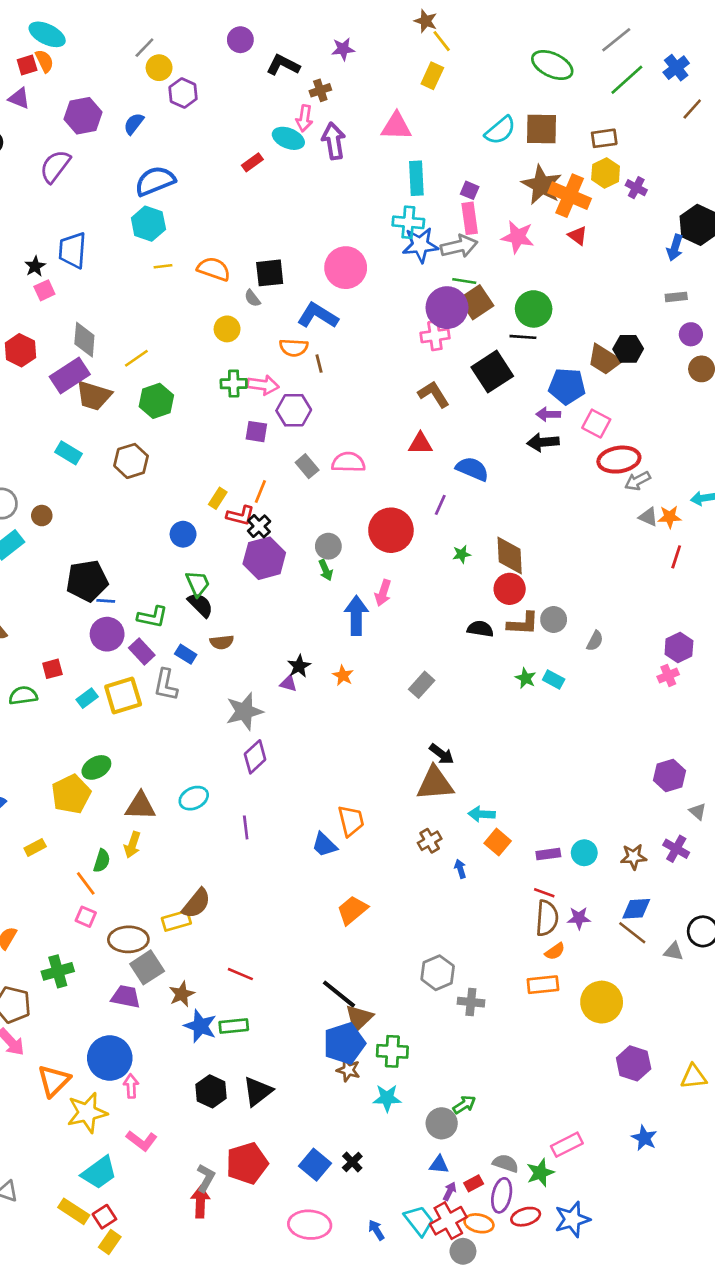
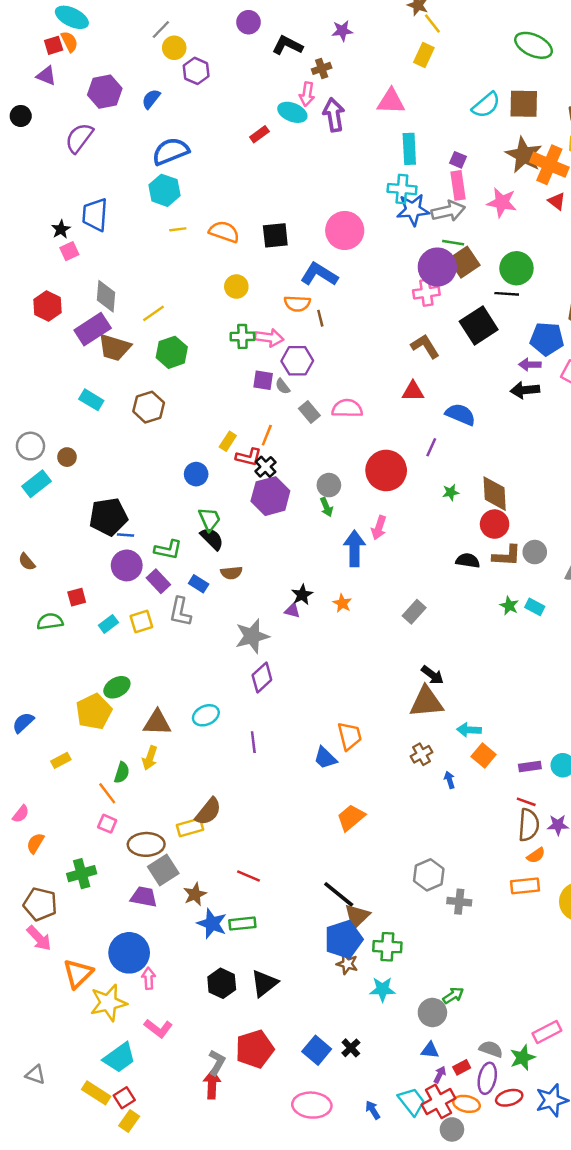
gray semicircle: (252, 298) -> (283, 386), moved
yellow square: (123, 695) -> (141, 621), size x0.7

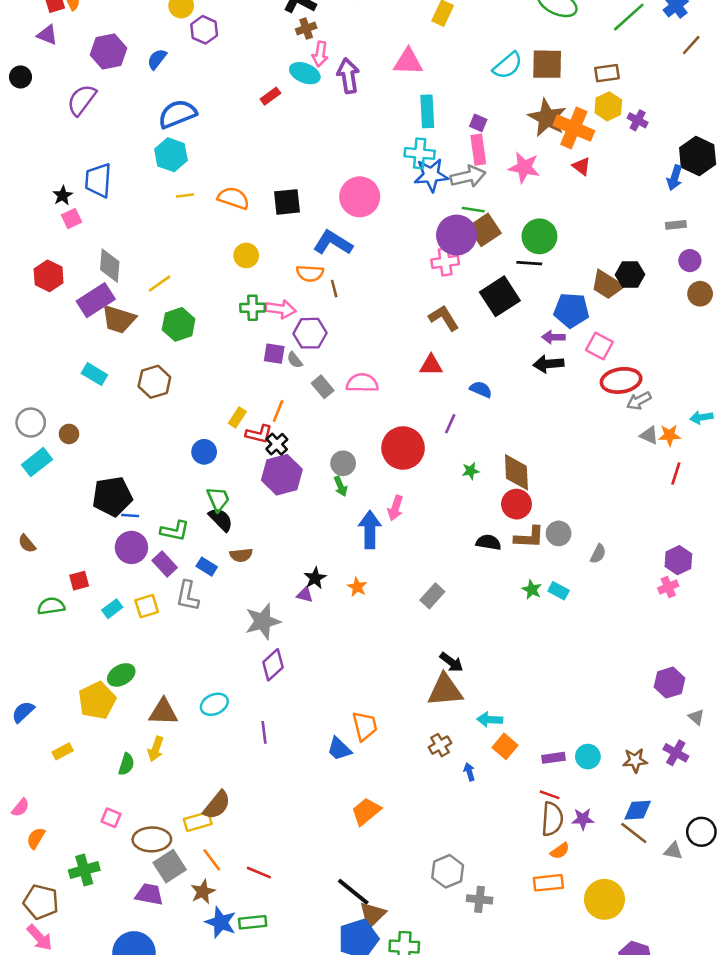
brown cross: (322, 68) -> (306, 29), moved
blue semicircle: (460, 414) -> (481, 389), size x0.7
orange line: (107, 793) -> (212, 860), moved

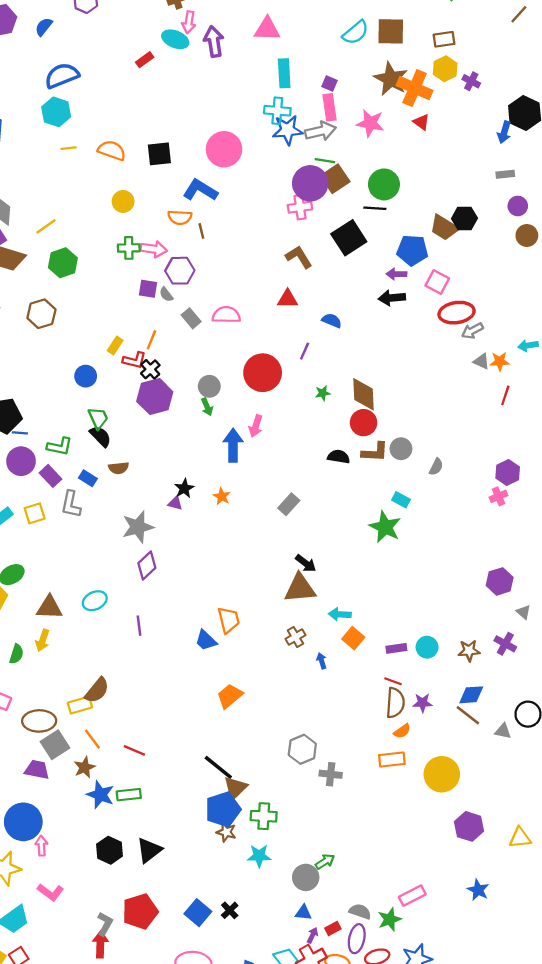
green star: (532, 590) -> (385, 527), moved, size x1.8

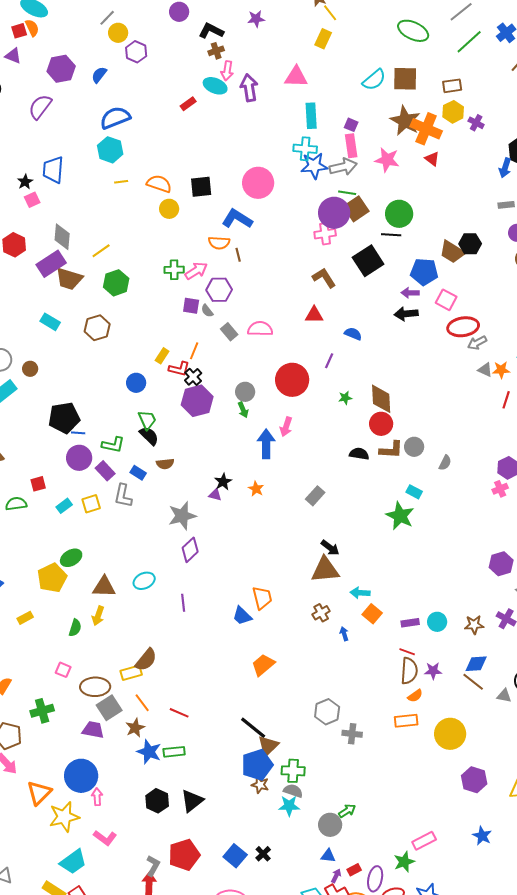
yellow circle: (123, 201) -> (169, 209), moved
pink arrow: (154, 249) -> (196, 271), turned -40
gray semicircle: (360, 911) -> (293, 791), moved

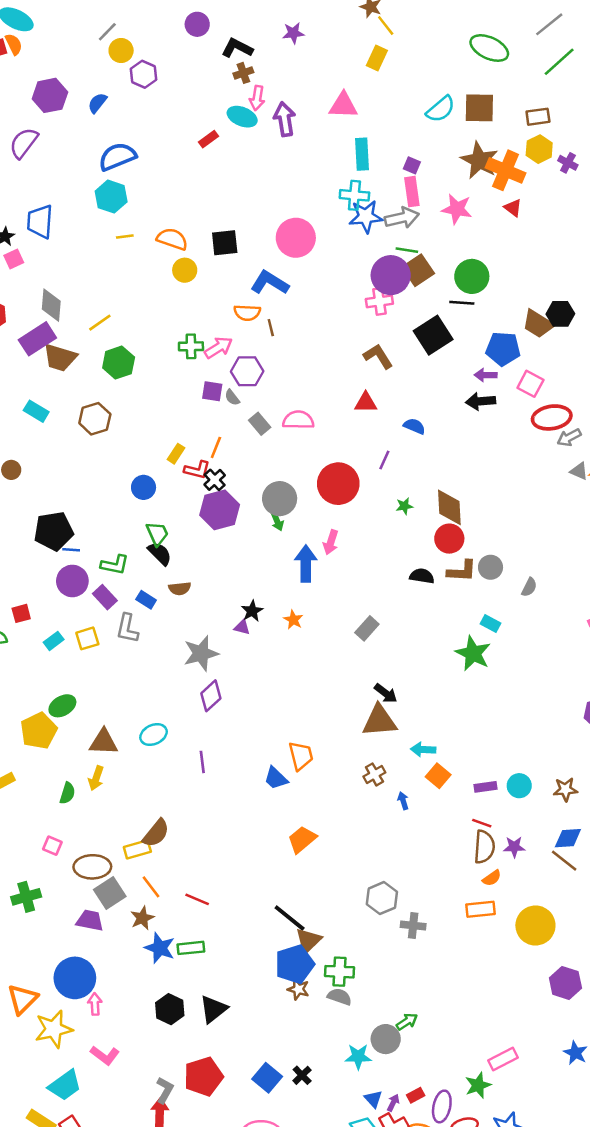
gray circle: (245, 392) -> (280, 499), size x1.4
cyan star: (289, 806) -> (358, 1057), moved
blue triangle: (328, 856) -> (373, 1099), moved, turned 42

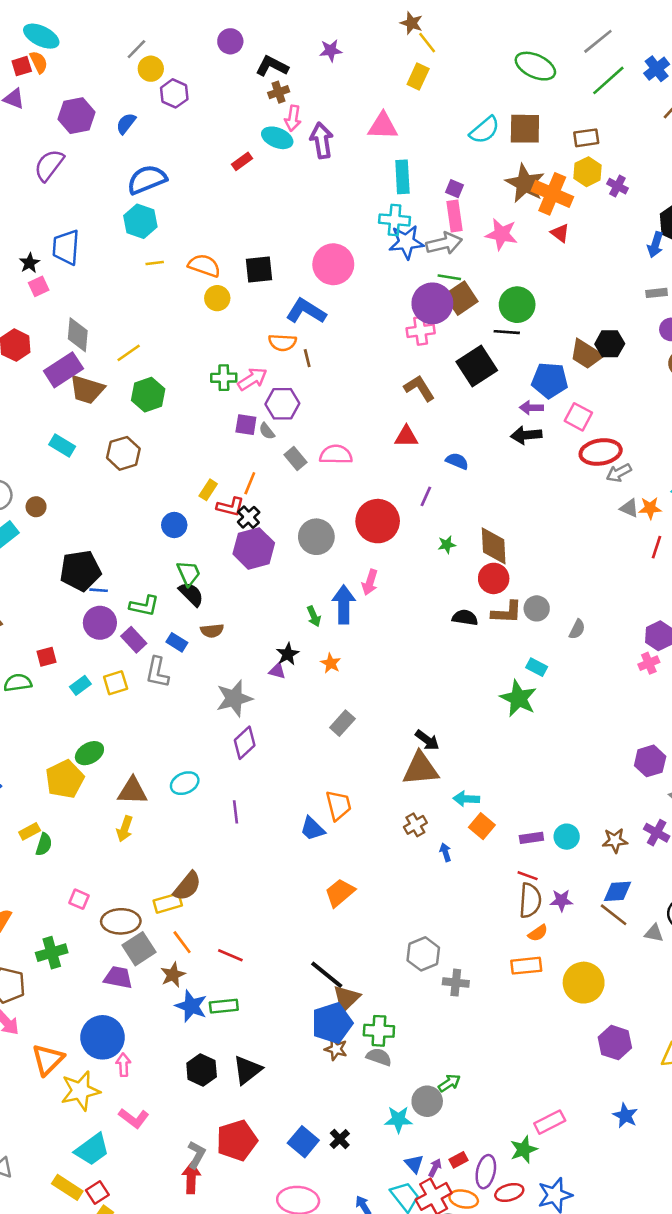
green arrow: (277, 521) -> (314, 616), moved
gray rectangle: (367, 628) -> (342, 723), moved
green semicircle: (67, 793) -> (44, 844), moved

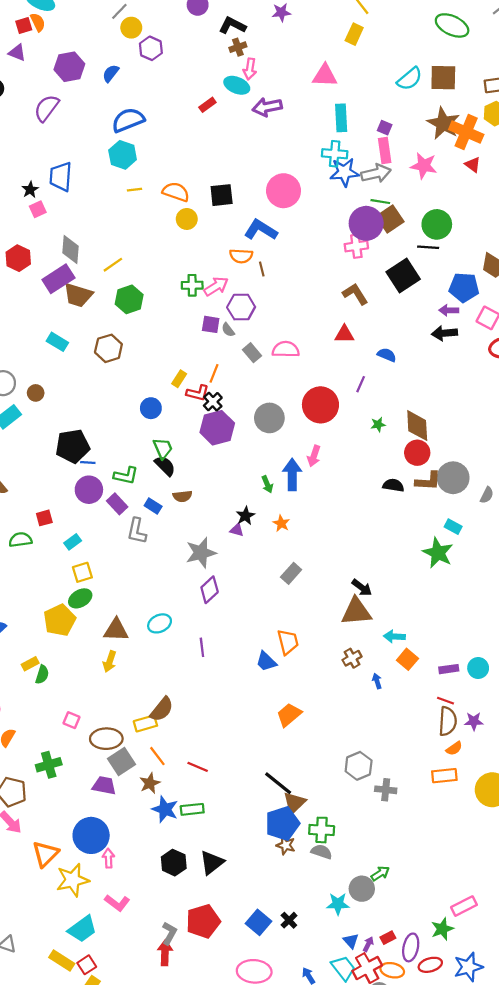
purple arrow: (322, 140) -> (267, 107), moved, turned -92
gray circle: (537, 608) -> (453, 478), size x1.5
yellow square: (116, 683) -> (82, 572), moved

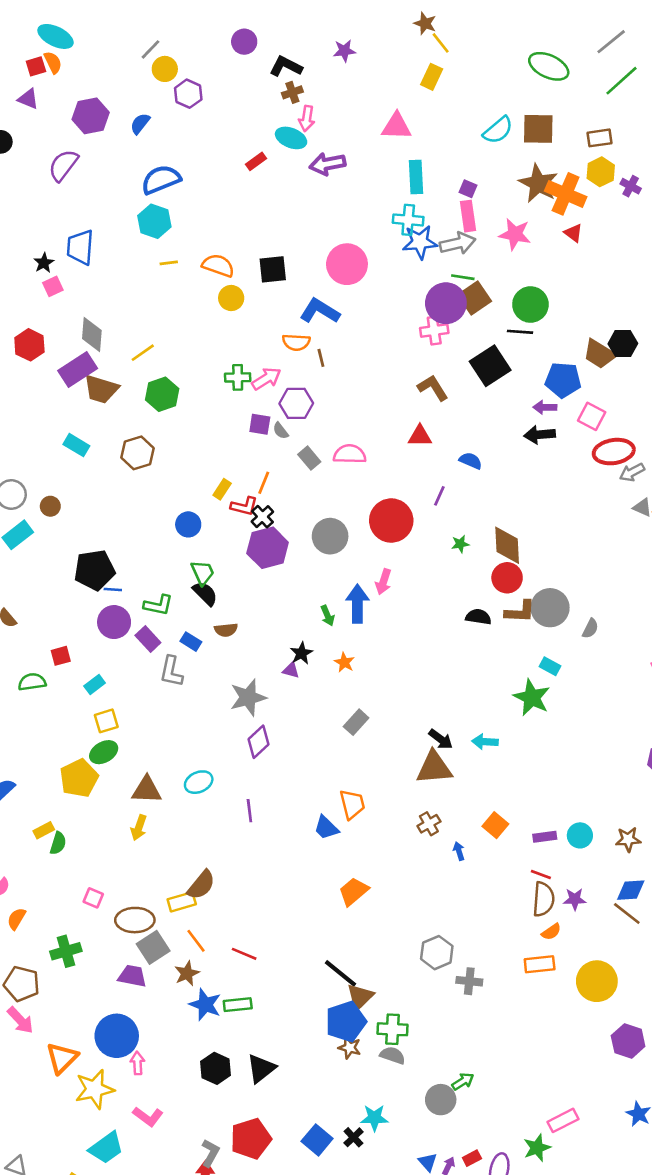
cyan arrow: (394, 636) -> (485, 742), moved
cyan star: (338, 904) -> (374, 1118), moved

